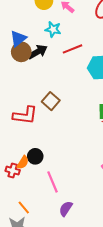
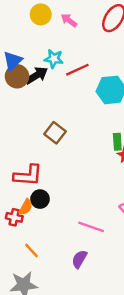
cyan star: (53, 29) -> (54, 59), moved
red L-shape: (25, 115) -> (28, 175), moved
pink line: (53, 182) -> (91, 227), moved, turned -45
orange line: (24, 207) -> (32, 250), moved

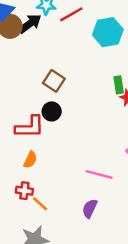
black circle: (40, 199) -> (52, 111), moved
red cross: (14, 217) -> (24, 191), moved

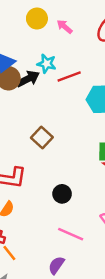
black circle: (52, 111) -> (62, 194), moved

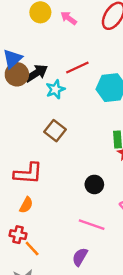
cyan star: (47, 64) -> (55, 89), moved, turned -30
black circle: (62, 194) -> (94, 184), moved

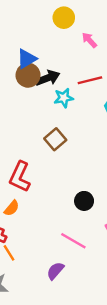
pink arrow: (69, 18) -> (89, 40), moved
red L-shape: (28, 173) -> (20, 177), turned 100

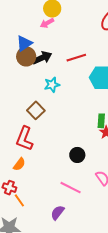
pink arrow: (89, 40) -> (47, 23), moved, turned -72
cyan star: (64, 98) -> (52, 85), moved
brown square: (55, 139) -> (36, 110), moved

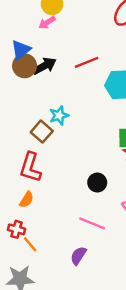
cyan star: (52, 85) -> (59, 115), moved

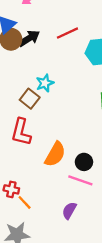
black circle: (97, 183) -> (84, 162), moved
orange semicircle: (27, 200) -> (55, 154), moved, size x1.6

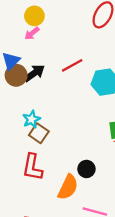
cyan star: (45, 83) -> (31, 119), moved
black circle: (84, 162) -> (86, 169), moved

